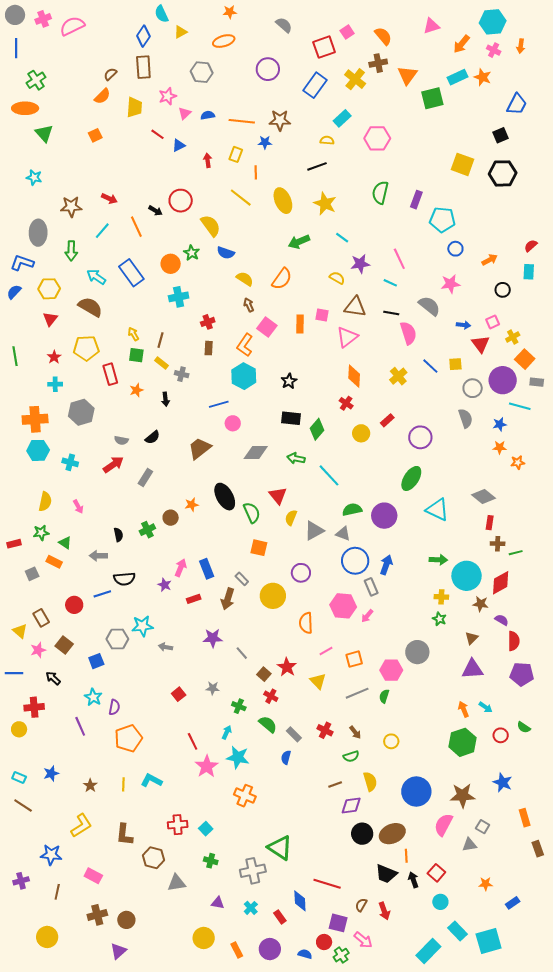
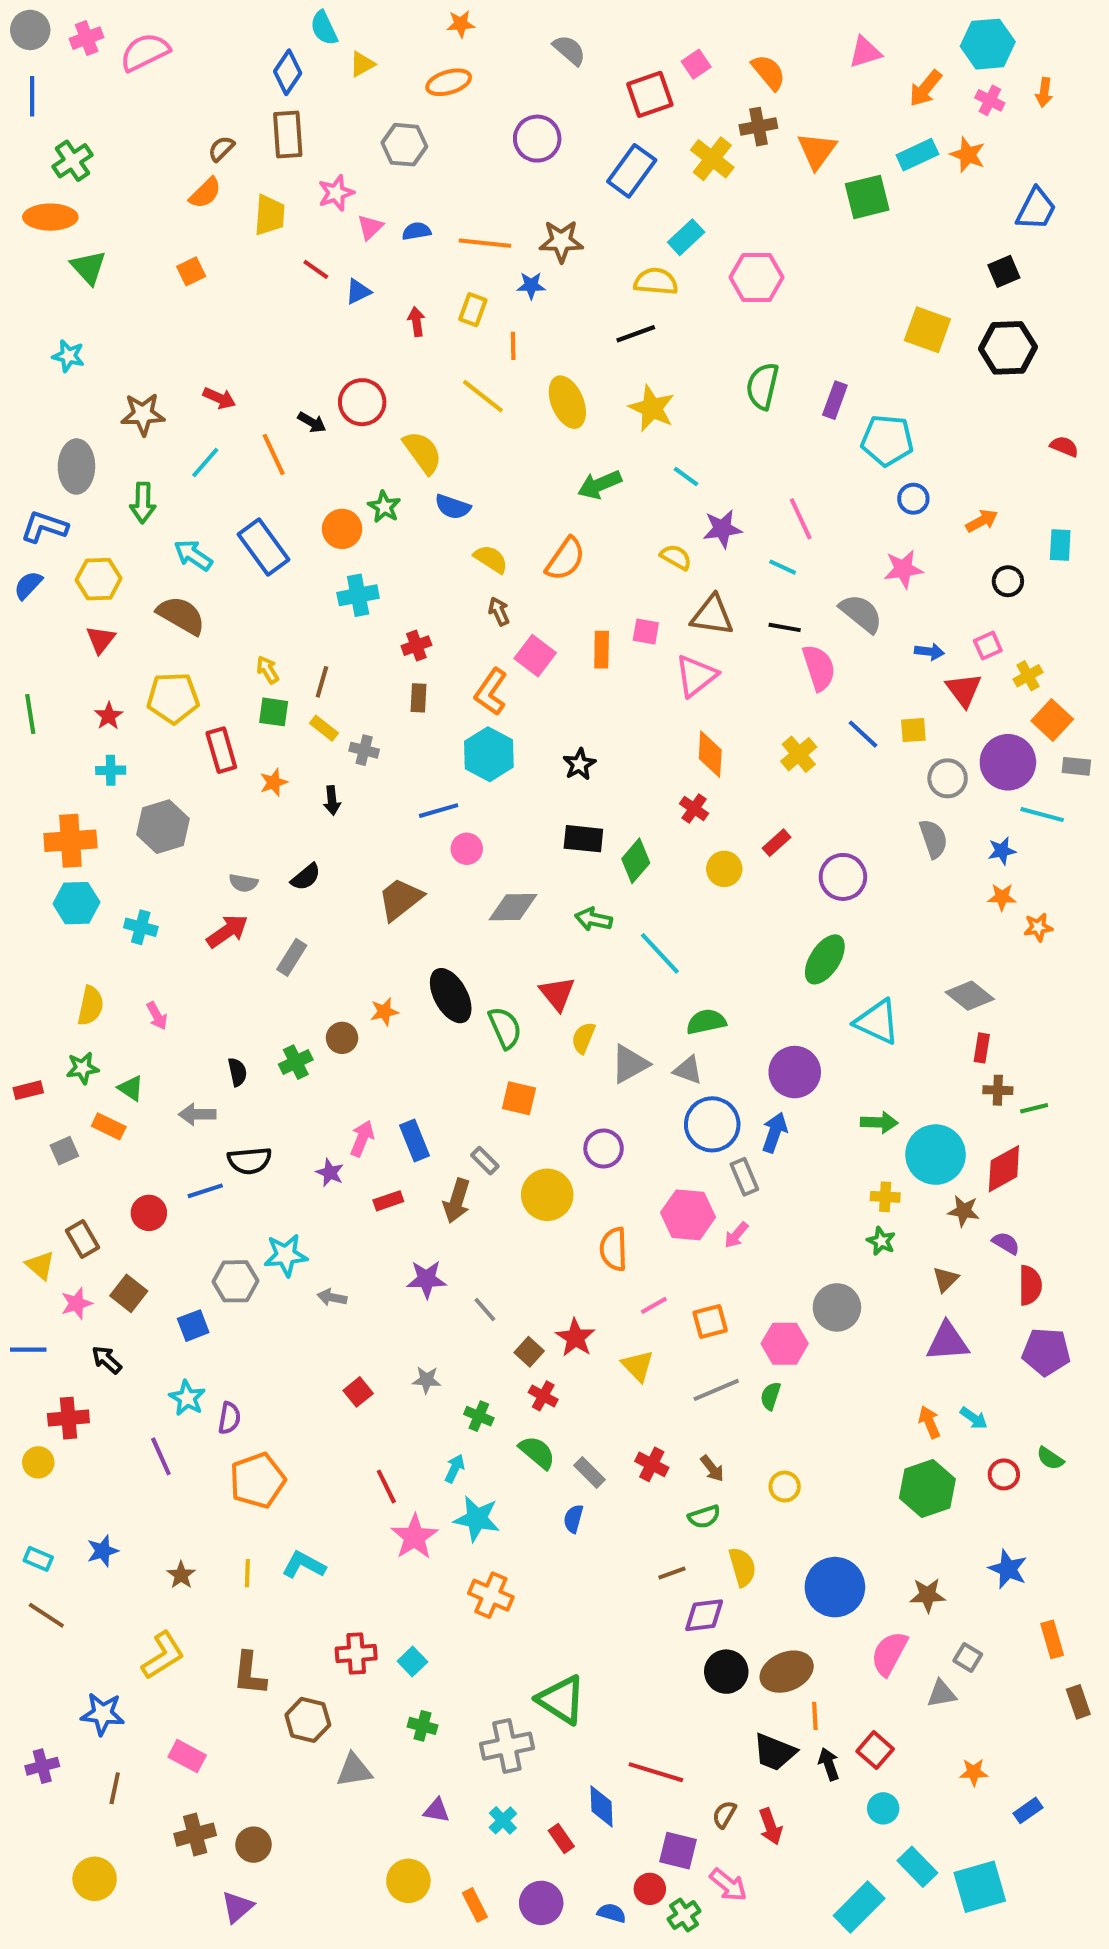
yellow semicircle: (327, 140) -> (656, 281), size x1.5
red semicircle: (531, 246) -> (1064, 446), moved, turned 64
purple circle: (384, 516) -> (795, 1072), moved
brown star: (462, 796) -> (927, 1595), size x0.7

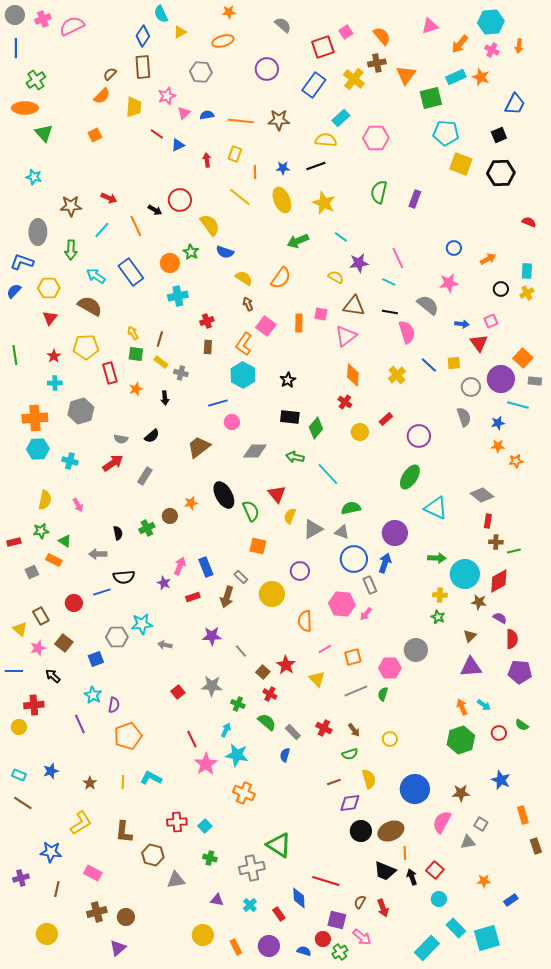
blue star: (531, 285) -> (283, 168), moved
cyan pentagon: (887, 440) -> (446, 133), moved
yellow cross: (1028, 676) -> (527, 293), moved
gray star: (427, 1380) -> (212, 686), size x1.5

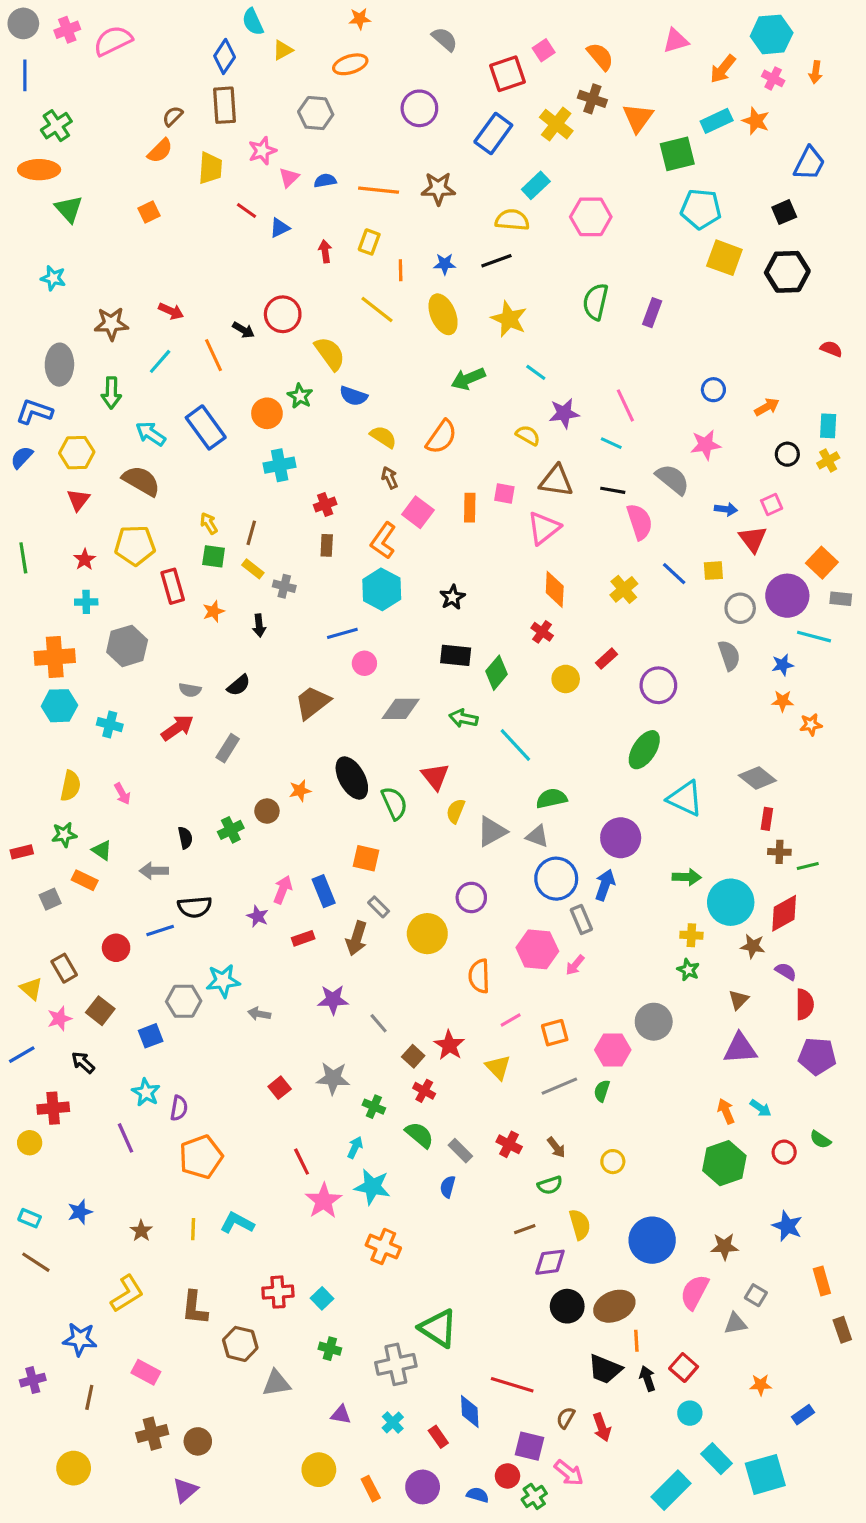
brown cross: (377, 63) -> (592, 99), turned 30
orange square: (258, 546) -> (366, 858), moved
blue line: (14, 671) -> (22, 1055), turned -30

